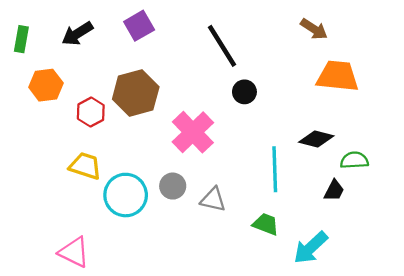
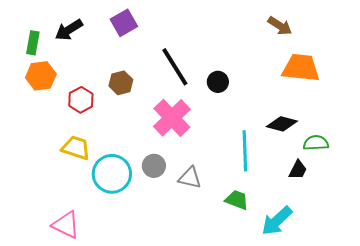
green rectangle: (21, 39) -> (33, 43), moved
black line: (222, 46) -> (175, 67), moved
brown hexagon: (136, 93) -> (121, 83), size x0.6

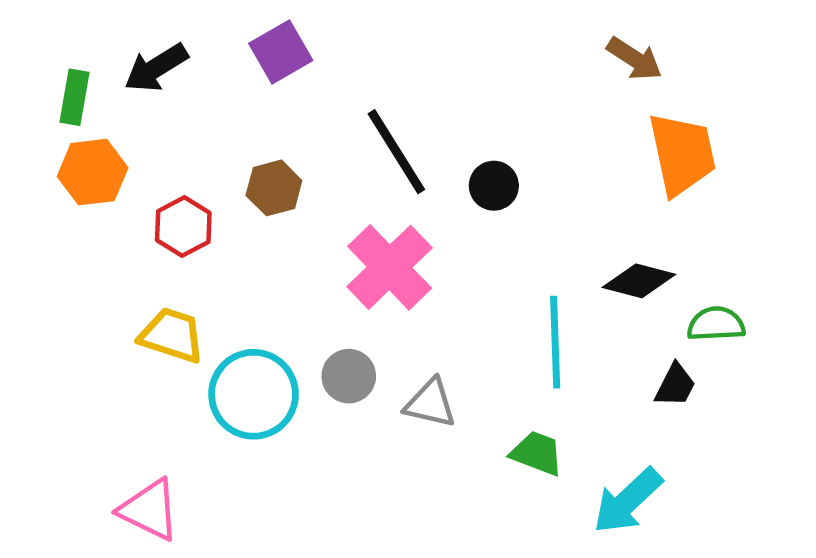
orange trapezoid: (301, 68) -> (682, 154), turned 72

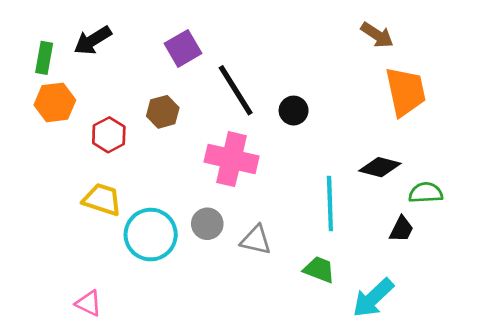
purple square: (281, 52) -> (183, 48), moved
pink cross: (390, 267) -> (232, 159), turned -33
pink triangle: (149, 510) -> (89, 303), size x0.7

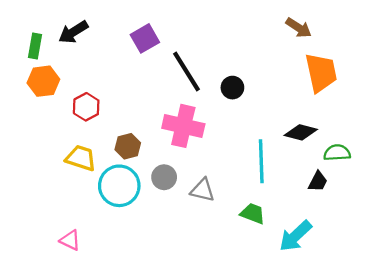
brown hexagon: (163, 112) -> (128, 146), moved

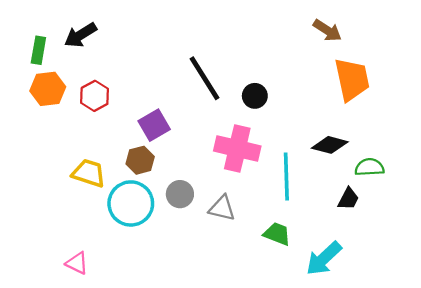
purple square: (145, 38) -> (154, 125), moved
red hexagon: (86, 107) -> (95, 96), moved
pink cross: (183, 126) -> (237, 148), moved

